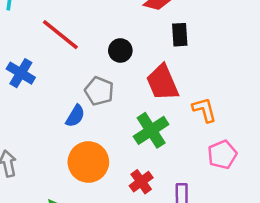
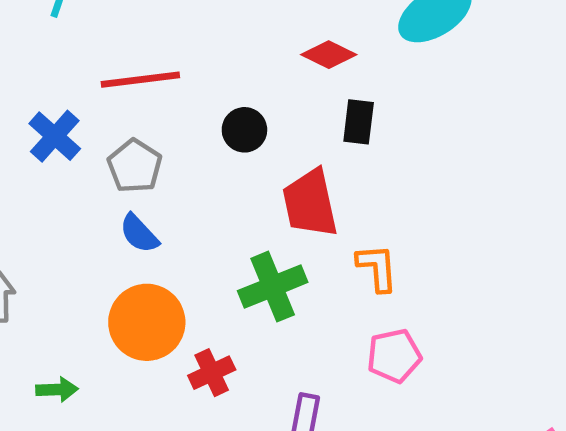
red line: (60, 35) -> (140, 80), turned -57
gray pentagon: (99, 91) -> (135, 166), moved
blue semicircle: (75, 116) -> (139, 234), turned 95
red cross: (141, 182) -> (212, 373), moved

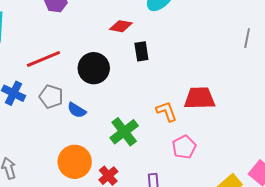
black circle: (244, 130) -> (94, 68), size x1.6
red trapezoid: (310, 203) -> (199, 98), moved, turned 116
blue semicircle: (139, 234) -> (77, 110), moved

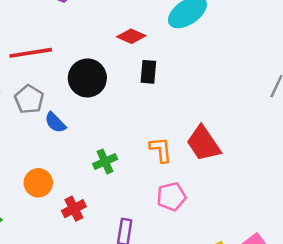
red trapezoid: (199, 98) -> (203, 143), turned -136
green cross: (124, 132) -> (105, 161), size x0.7
orange circle: (75, 162) -> (38, 183), size x0.7

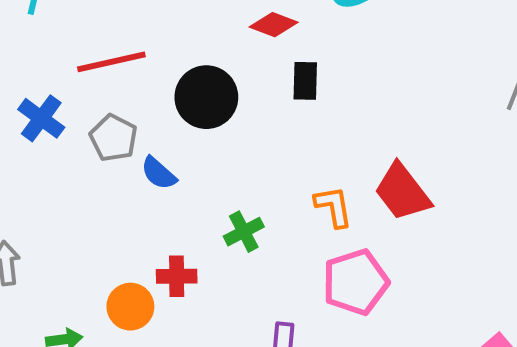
orange circle: (38, 183) -> (130, 307), moved
pink pentagon: (171, 197) -> (356, 282), size x1.4
red cross: (74, 209) -> (177, 276), moved, turned 30

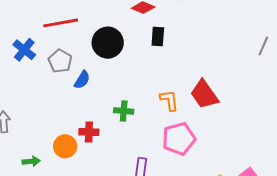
blue semicircle: (159, 173) -> (82, 80), turned -102
green cross: (244, 232) -> (124, 111), turned 30

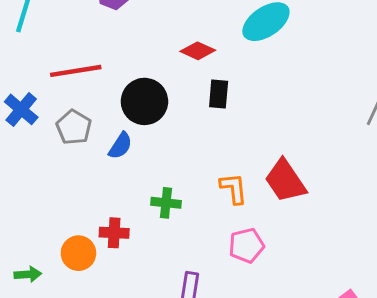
blue semicircle: (82, 80) -> (120, 146), moved
pink pentagon: (179, 139) -> (246, 245), size x0.7

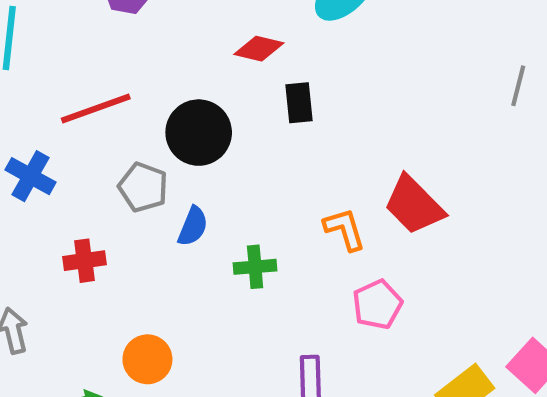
gray pentagon: (74, 127) -> (143, 187), moved
blue semicircle: (120, 146) -> (193, 226), moved
red cross: (114, 233) -> (84, 261), moved

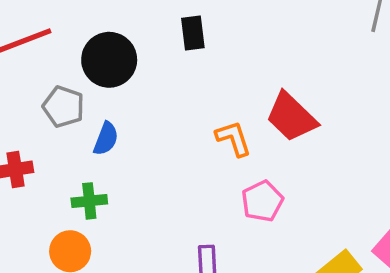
green cross: (255, 267) -> (89, 201), moved

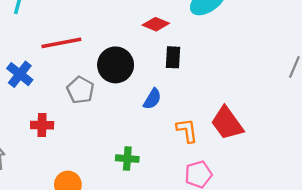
blue semicircle: (106, 139) -> (152, 99), moved
green cross: (89, 201) -> (127, 159), moved

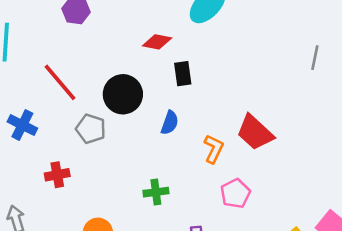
red line: (61, 43) -> (60, 82), turned 72
orange L-shape: (187, 130) -> (214, 149), turned 45

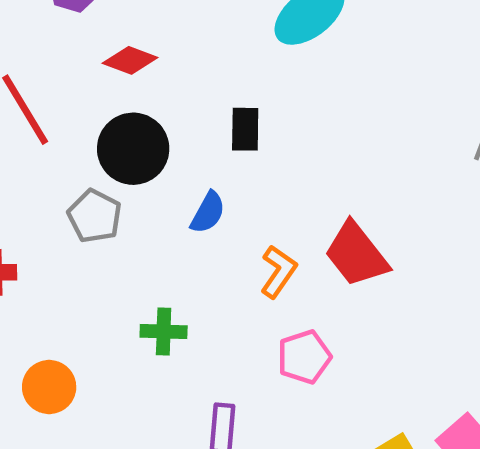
red diamond: (157, 42) -> (130, 60), moved
gray pentagon: (91, 129) -> (95, 216), moved

